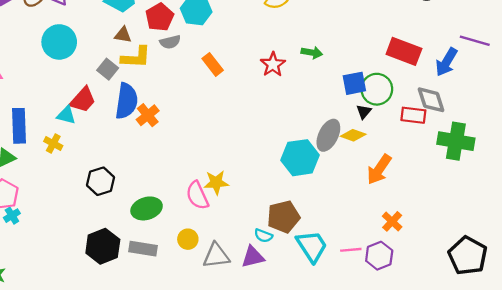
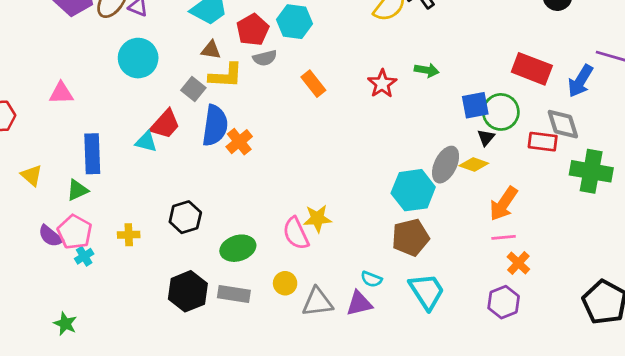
yellow cross: (53, 144) -> (129, 235), moved, turned -30
brown pentagon: (284, 217) -> (410, 237), moved
pink line: (351, 250) -> (504, 237), moved

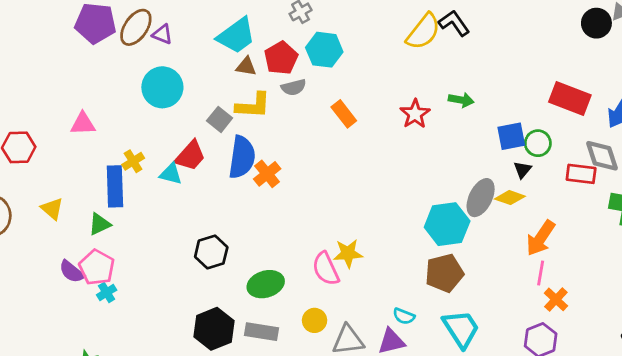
brown triangle: (211, 50) -> (246, 66), moved
green circle: (501, 112) -> (538, 143), size x0.7
yellow cross: (129, 235) -> (133, 161), moved, turned -30
pink line: (504, 237) -> (541, 273), turned -75

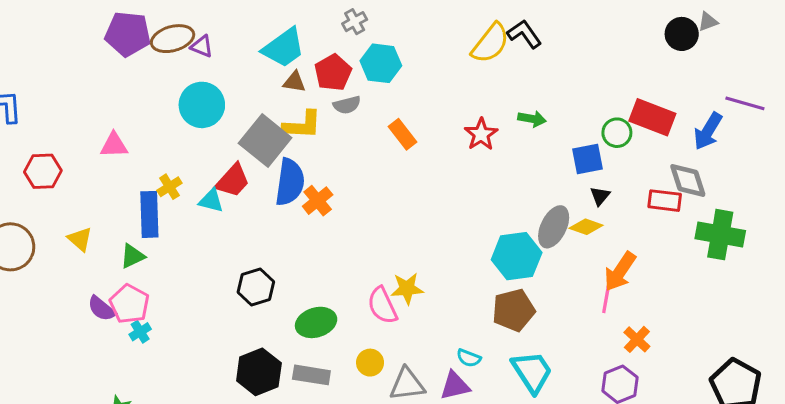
brown ellipse: (136, 27) -> (173, 39), turned 39
gray square: (220, 119) -> (265, 140), size x1.8
green circle: (538, 143) -> (617, 133), moved
pink line: (541, 273) -> (606, 299), moved

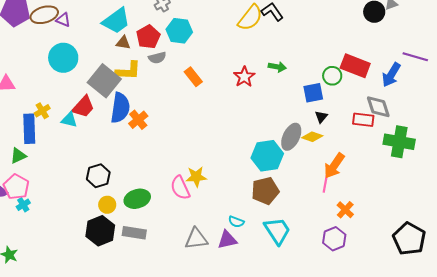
yellow circle: (370, 363) -> (107, 205), moved

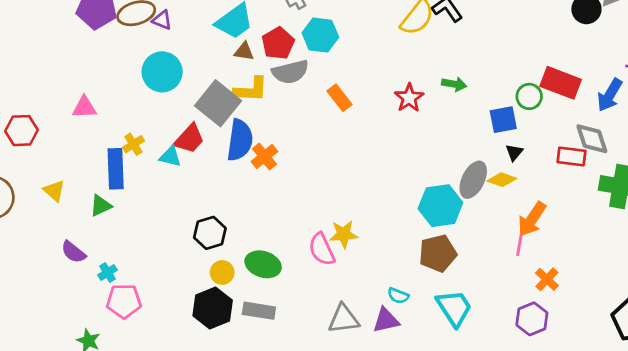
gray semicircle: (157, 58) -> (290, 72), size x1.5
pink pentagon: (16, 187) -> (124, 301), moved, turned -30
green ellipse: (137, 199) -> (263, 264), turned 35

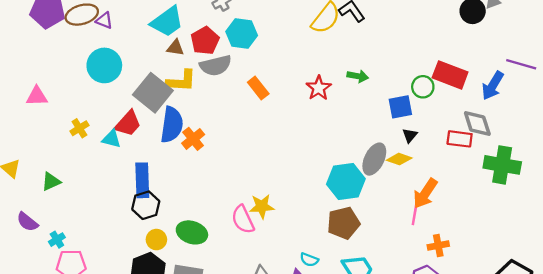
blue rectangle: (116, 169) -> (142, 180), moved
orange cross: (547, 279) -> (438, 245), turned 36

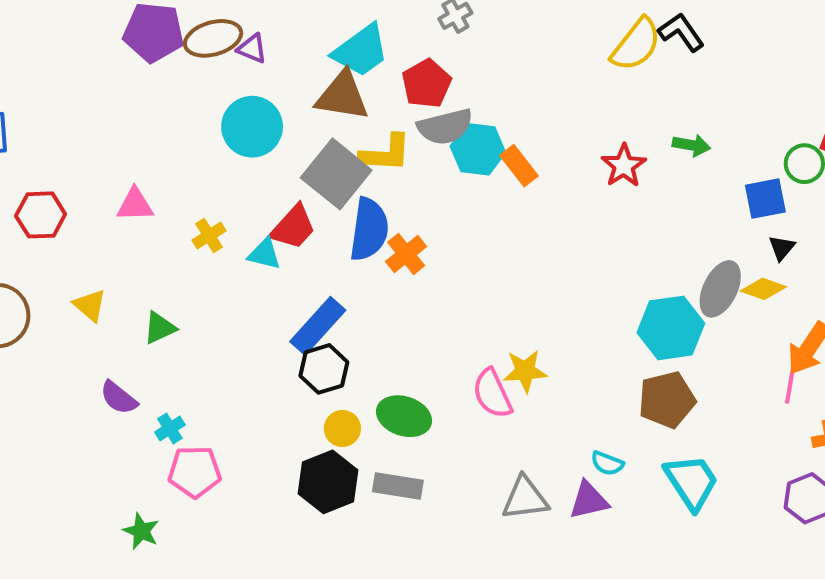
cyan hexagon: (242, 34) -> (478, 149), moved
brown triangle: (175, 48) -> (342, 96), moved, size x1.8
pink triangle: (37, 96) -> (135, 205), moved
blue rectangle: (142, 180) -> (318, 326), turned 44

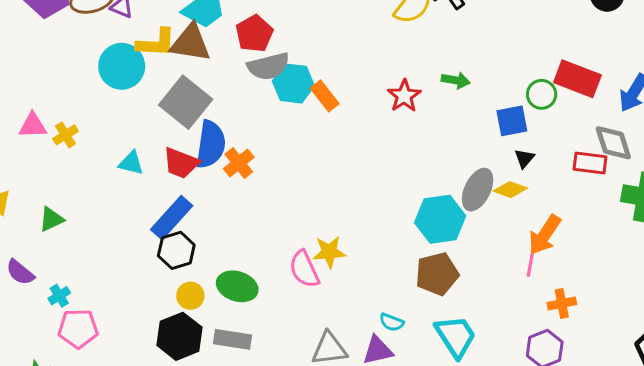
yellow L-shape: (386, 153) -> (156, 43), moved
red trapezoid: (293, 227) -> (181, 163), moved, turned 69
yellow cross: (209, 236) -> (65, 135), moved

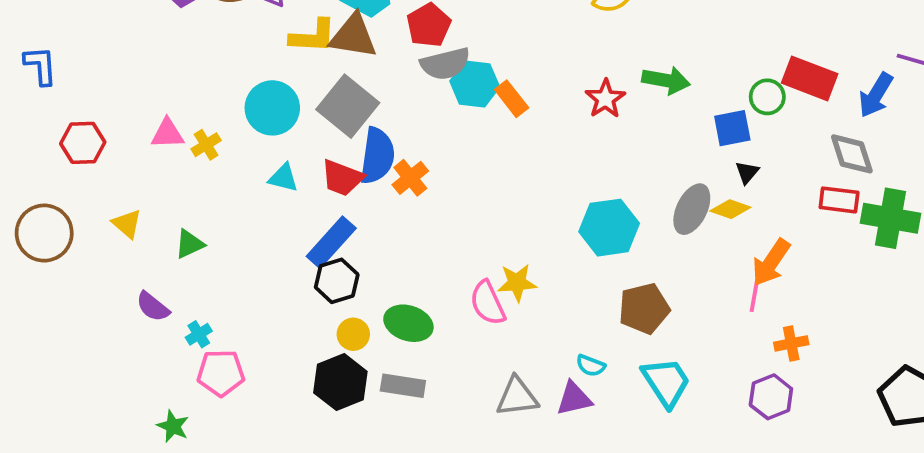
cyan circle: (122, 66) -> (272, 108), moved
green arrow: (456, 80) -> (666, 80), size x1.4
red rectangle: (590, 163) -> (839, 200), moved
cyan hexagon: (440, 219) -> (609, 228), moved

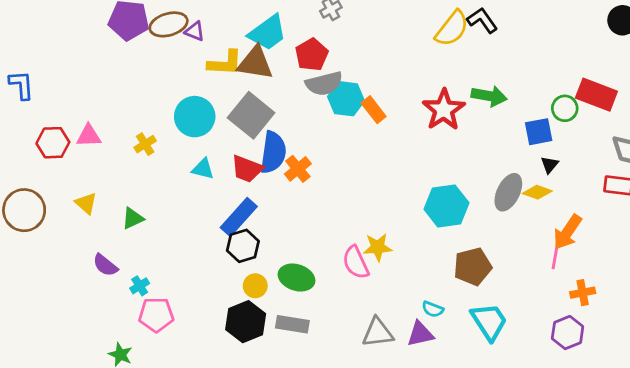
red star: (605, 99) -> (444, 110), size x1.4
pink triangle: (167, 134) -> (89, 136), moved

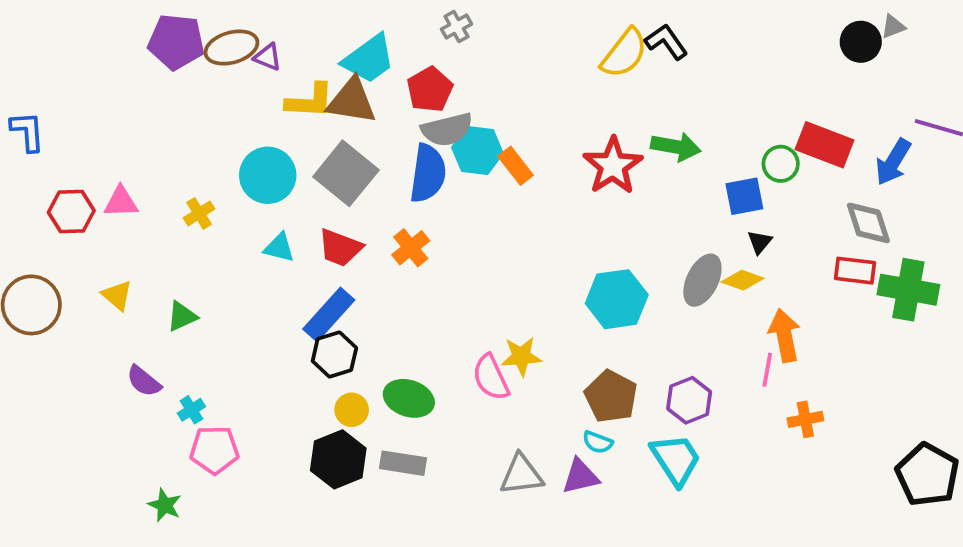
blue semicircle: (273, 152) -> (428, 173), moved
orange arrow: (568, 232) -> (784, 335), turned 135
brown pentagon: (473, 267) -> (611, 396), moved, turned -30
purple hexagon: (568, 333) -> (689, 400), moved

